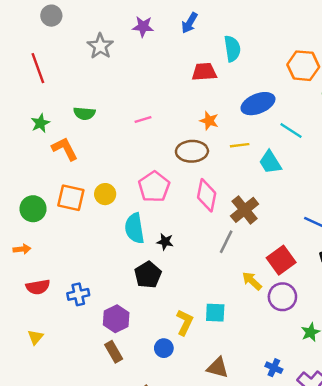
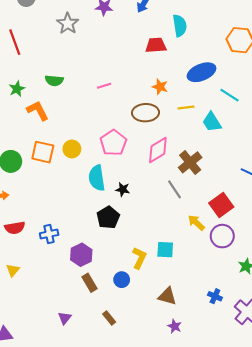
pink diamond: (207, 195) -> (158, 150), turned 48
gray line: (226, 242) -> (175, 189), turned -60
brown rectangle: (114, 352) -> (89, 283), moved

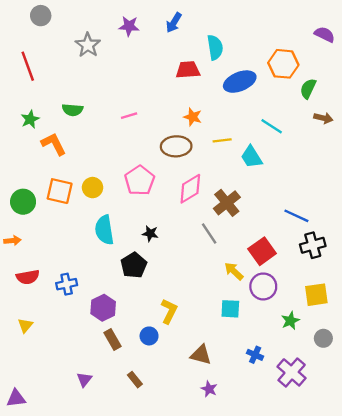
blue ellipse: (202, 72) -> (240, 82), moved
cyan semicircle: (97, 178) -> (104, 230), moved
cyan square: (165, 250) -> (230, 309), moved

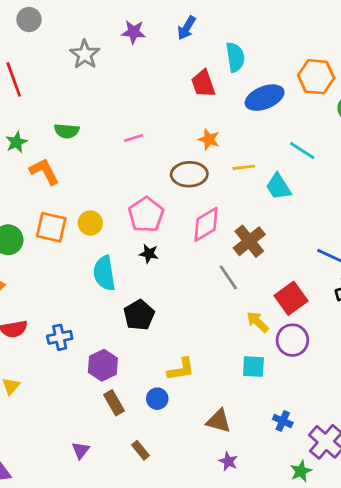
red trapezoid: (188, 70) -> (203, 84), turned -105
black star: (150, 233) -> (149, 254), moved
yellow L-shape: (169, 311) -> (181, 369), turned 55
green star: (290, 321) -> (301, 471), moved

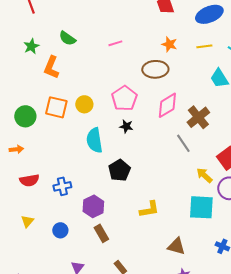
green semicircle: (67, 131) -> (67, 38), turned 30
yellow line: (244, 167) -> (204, 46), moved
orange L-shape: (44, 171) -> (51, 67), turned -130
cyan square: (253, 367) -> (201, 207), size x1.5
blue circle: (157, 399) -> (60, 230), moved

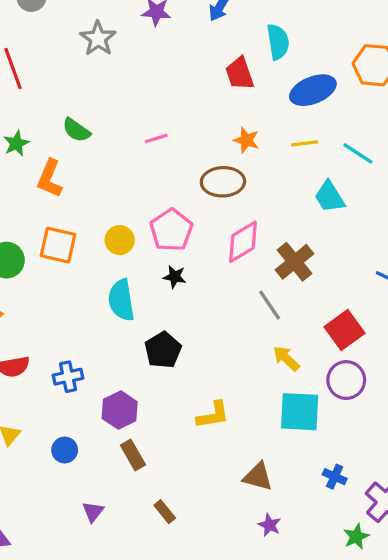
yellow circle: (84, 104) -> (120, 240), moved
yellow arrow: (204, 175) -> (286, 358), moved

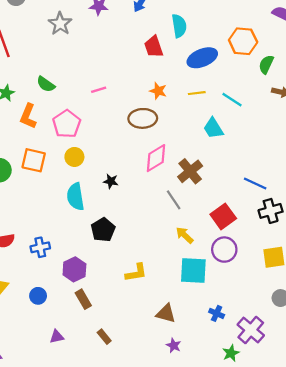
pink pentagon: (171, 230) -> (67, 124), moved
purple triangle: (93, 512) -> (57, 337), turned 40

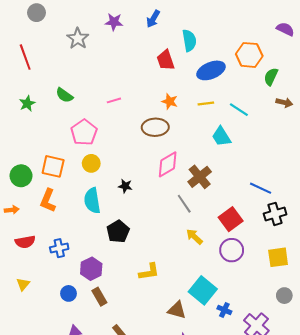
orange L-shape: (28, 116) -> (48, 201), moved
cyan square: (193, 270) -> (203, 290), moved, turned 36
blue circle: (38, 296) -> (69, 293), moved

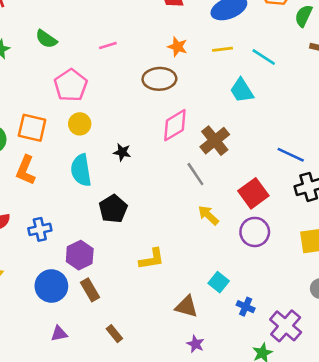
cyan square: (203, 290) -> (219, 282), size x0.6
blue circle: (69, 293) -> (51, 286), size x1.6

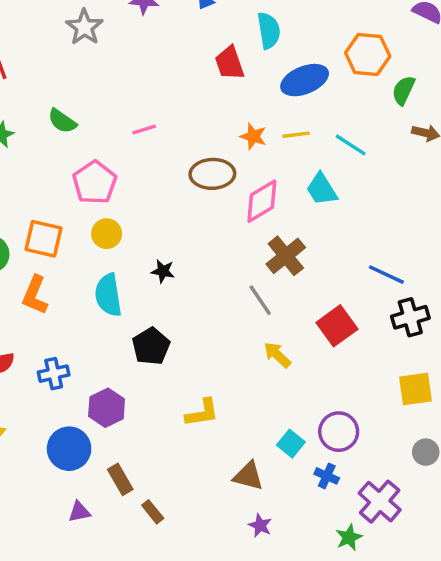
orange star: (177, 47) -> (253, 136), moved
pink diamond: (175, 125) -> (262, 201), moved
purple circle: (255, 232) -> (339, 432), moved
brown rectangle: (90, 290) -> (120, 479), moved

